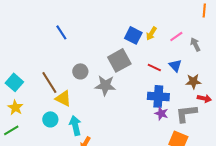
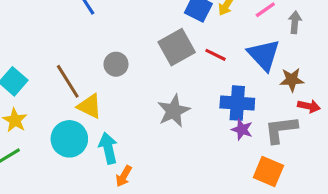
gray arrow: (195, 44) -> (295, 22), turned 32
blue triangle: (175, 65) -> (264, 55), size x1.6
red line: (154, 67) -> (216, 55), moved
gray star: (105, 85) -> (174, 111), moved, turned -30
cyan circle: (50, 119) -> (69, 139), size x1.5

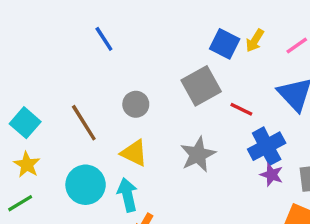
red line: (216, 55) -> (241, 109), moved
blue cross: (237, 103) -> (267, 146), turned -32
yellow triangle: (90, 106) -> (134, 153), moved

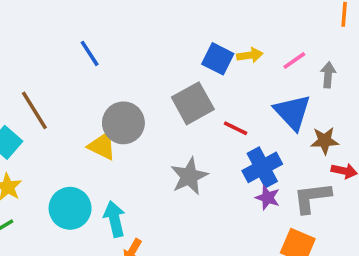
yellow arrow: (255, 41) -> (250, 55), turned -130
gray circle: (136, 104) -> (123, 123), size x1.5
brown line: (84, 123) -> (34, 110), moved
yellow triangle: (134, 153) -> (102, 146), moved

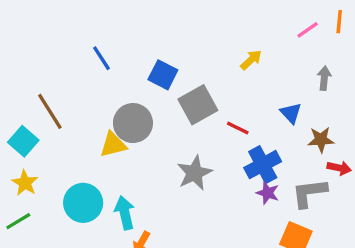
yellow arrow: (250, 55) -> (251, 60), turned -35
blue square: (218, 59) -> (163, 75), moved
pink line: (294, 61) -> (308, 30), moved
blue triangle: (293, 112) -> (291, 113), size x0.6
yellow triangle: (102, 146) -> (113, 145), turned -40

